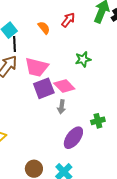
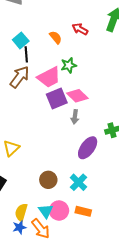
red arrow: (68, 20) -> (80, 29), turned -98
green star: (83, 59) -> (69, 65), moved
pink trapezoid: (37, 67) -> (49, 77), turned -40

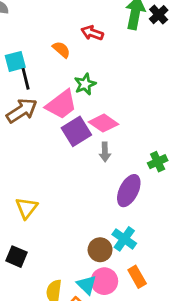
cyan square: (21, 40) -> (15, 61), turned 35
brown arrow: (20, 77) -> (22, 111), turned 30
brown circle: (48, 180) -> (100, 250), moved
orange rectangle: (83, 211) -> (137, 277), turned 56

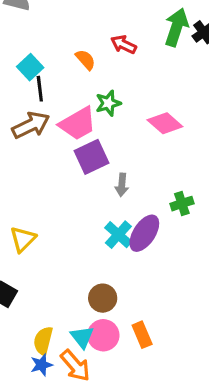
cyan square: (15, 61) -> (30, 67), turned -35
pink diamond: (103, 123) -> (165, 123), moved
cyan cross: (124, 239) -> (118, 235), moved

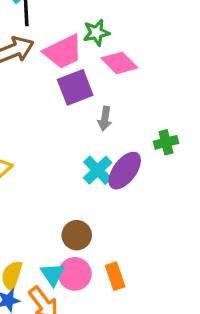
pink diamond: (165, 123) -> (119, 63), moved

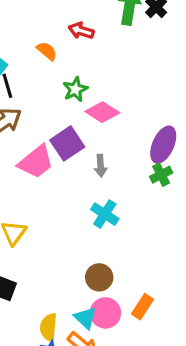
pink trapezoid: (63, 52) -> (36, 162), moved
purple ellipse: (125, 171) -> (163, 145), moved
orange rectangle: (115, 276) -> (143, 307), turned 65

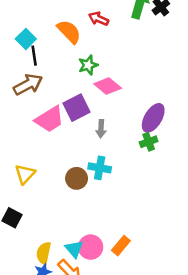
orange semicircle: (47, 51) -> (69, 32), size x1.5
cyan cross: (105, 214) -> (100, 168), turned -30
brown circle: (99, 277) -> (77, 178), moved

